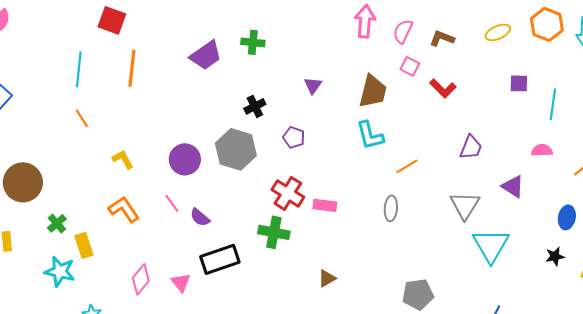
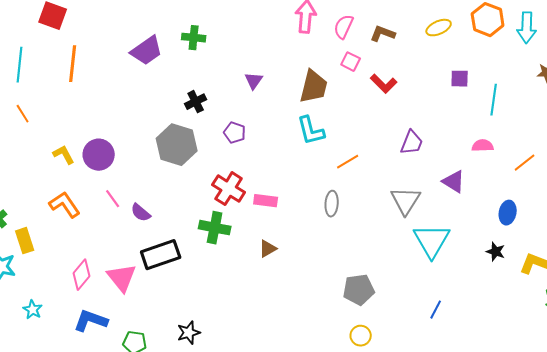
purple circle: (185, 159) -> (99, 155), moved
black star: (555, 256) -> (496, 252), turned 30
brown triangle: (327, 278) -> (268, 249), moved
pink triangle: (181, 282) -> (122, 278), size x1.5

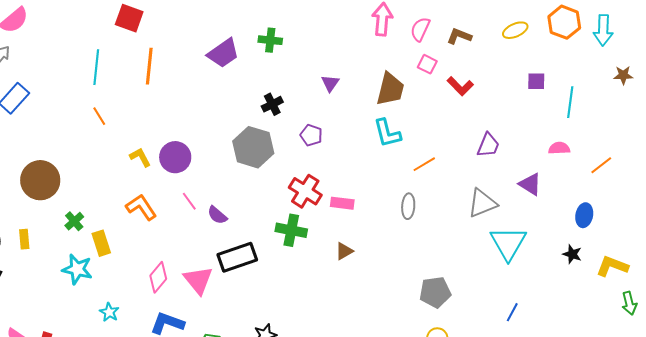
gray triangle: (406, 201) -> (482, 203), turned 36

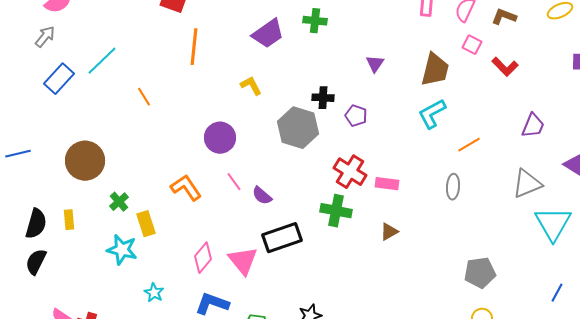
cyan line: (96, 67) -> (102, 61), moved, turned 40
black cross: (272, 104) -> (323, 98), moved, turned 30
cyan L-shape: (387, 133) -> (432, 114), turned 76
yellow L-shape: (140, 157) -> (251, 86), moved

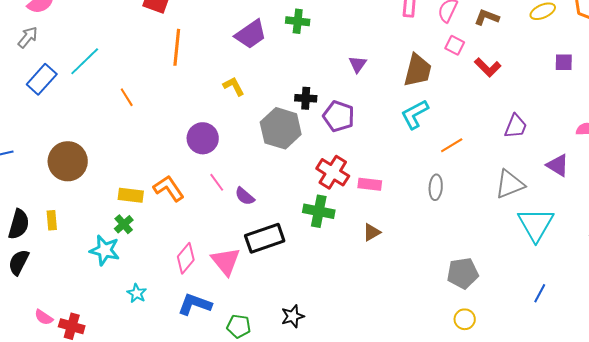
purple pentagon: (356, 116) -> (339, 116), size x1.4
green cross: (119, 202) -> (124, 224), moved
yellow rectangle: (146, 224) -> (131, 195), moved, turned -65

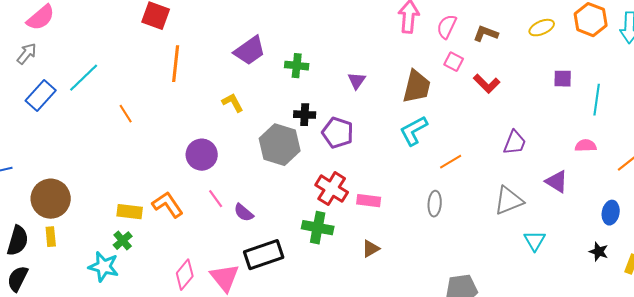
green cross: (298, 21) -> (297, 66), moved
brown circle: (68, 161) -> (51, 199), moved
cyan triangle: (536, 224) -> (535, 241), size x0.6

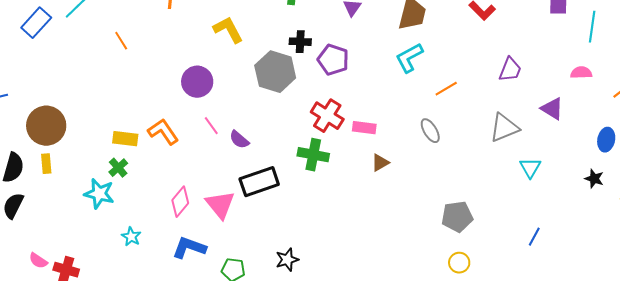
yellow L-shape: (233, 103) -> (228, 30), size x1.4
gray ellipse: (435, 204) -> (430, 131), turned -35
brown triangle: (371, 249) -> (380, 163), moved

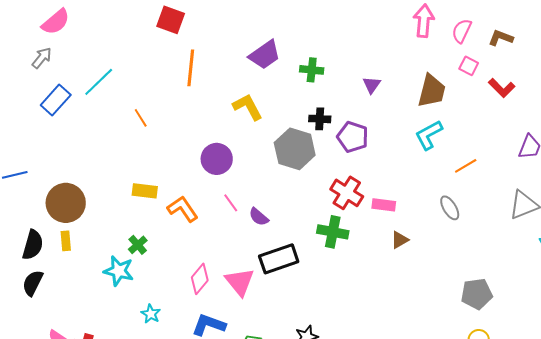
yellow rectangle: (125, 139) -> (145, 191), moved

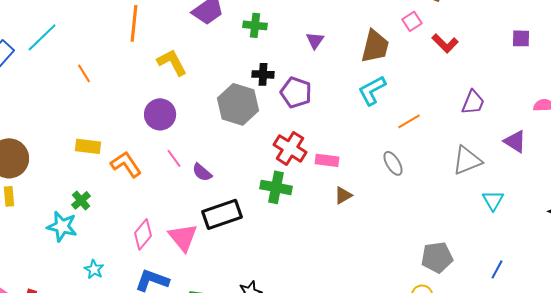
pink square: (469, 66) -> (412, 21), turned 30
yellow L-shape: (248, 107) -> (172, 62), moved
gray pentagon: (477, 294) -> (437, 257), moved

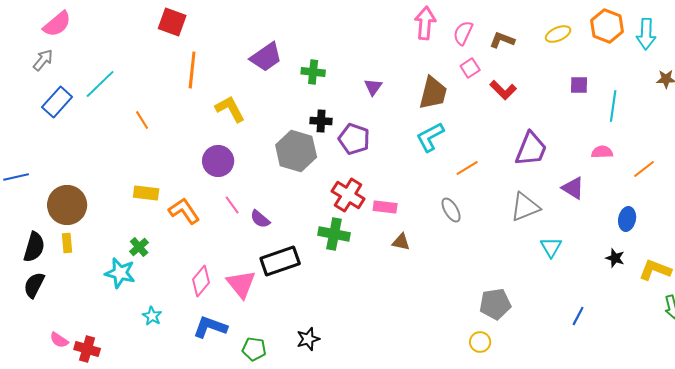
purple trapezoid: (473, 102) -> (531, 149), size x1.4
brown triangle: (343, 195) -> (401, 242), turned 42
blue line: (497, 269) -> (578, 316), moved

